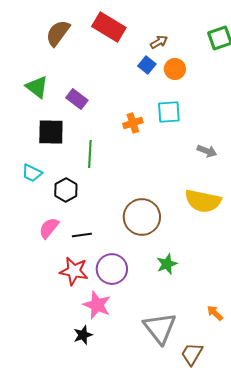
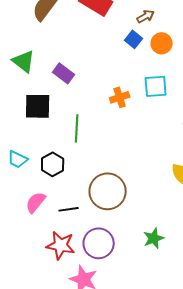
cyan trapezoid: (32, 173) -> (18, 159), moved
brown circle: (142, 217) -> (108, 191), moved

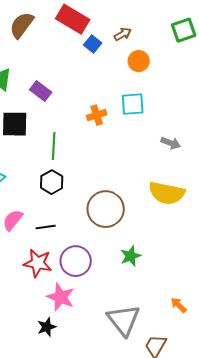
blue square: (134, 39) -> (93, 44), moved
black hexagon: (53, 164) -> (52, 182), moved
brown circle: (108, 191) -> (106, 209), moved

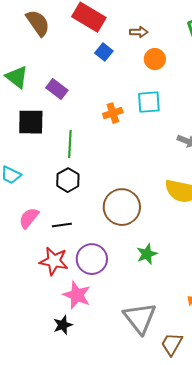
brown semicircle: (22, 25) -> (38, 23), turned 108
brown arrow: (123, 34) -> (139, 32), turned 30
blue square: (93, 44) -> (104, 52), moved

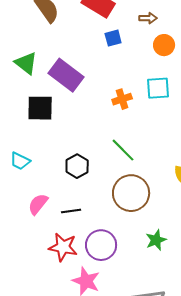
blue square: (104, 52) -> (113, 38), turned 36
purple rectangle: (57, 89) -> (66, 75), size x1.6
green line: (70, 144) -> (123, 150), moved, turned -48

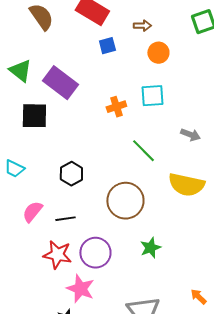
green line: (123, 150) -> (143, 151), moved

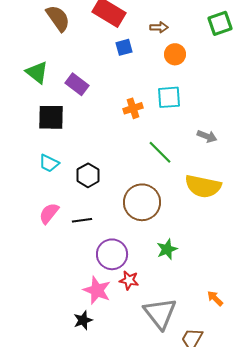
purple rectangle: (60, 83) -> (77, 84), size x0.7
cyan trapezoid: (14, 169) -> (49, 163), moved
red star: (57, 255) -> (129, 280), moved, size x0.7

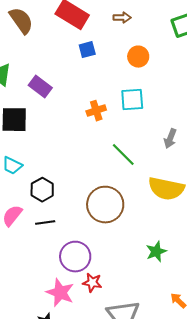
brown arrow: (159, 27) -> (122, 18), moved
gray arrow: (207, 136) -> (170, 139), turned 90
black hexagon: (88, 175) -> (42, 190), moved
green star: (167, 249) -> (156, 252), moved

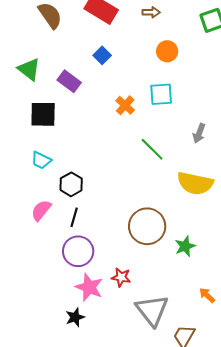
blue square: (87, 50) -> (102, 55), moved, turned -30
orange cross: (96, 111) -> (125, 105), turned -30
brown circle: (105, 205) -> (147, 226), moved
black line: (45, 223) -> (74, 217), turned -66
purple circle: (75, 257) -> (78, 251), moved

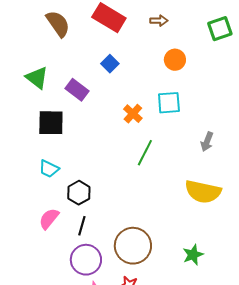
green line: (152, 149) -> (145, 153), moved, turned 72
brown circle: (147, 226) -> (133, 246), moved

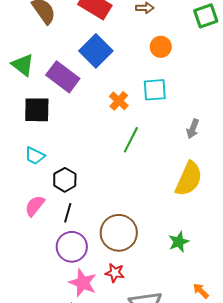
blue square: (110, 64) -> (96, 51), size x1.8
purple rectangle: (77, 90) -> (63, 77), size x1.4
yellow semicircle: (203, 192) -> (189, 179), turned -78

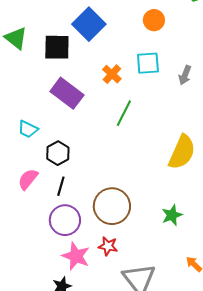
purple rectangle: (63, 77) -> (67, 93), moved
black square: (37, 110) -> (57, 47), moved
gray arrow: (193, 129) -> (185, 75), moved

